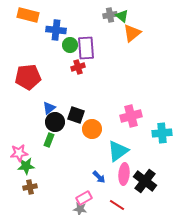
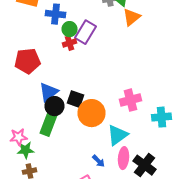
purple rectangle: (86, 48) -> (86, 32), turned 35
red cross: (78, 67) -> (70, 43), moved
blue triangle: (49, 108) -> (48, 92), size x1.5
orange circle: (92, 129) -> (92, 113), size x1.4
green rectangle: (49, 140) -> (48, 124), size x1.6

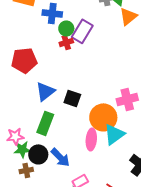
black circle: (54, 106) -> (38, 154), moved
orange circle: (92, 113) -> (103, 117), moved
pink ellipse: (124, 158) -> (91, 139), moved
blue arrow: (98, 161) -> (60, 157), moved, size x1.5

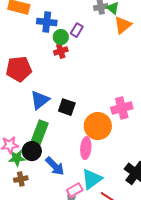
purple rectangle: (82, 31) -> (77, 30), moved, size x0.6
cyan triangle: (114, 134) -> (92, 179), moved
black circle: (38, 154) -> (32, 151), moved

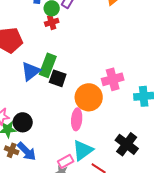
green rectangle: (40, 132) -> (48, 65), moved
blue arrow: (55, 166) -> (27, 151), moved
brown cross: (21, 179) -> (12, 150), turned 32

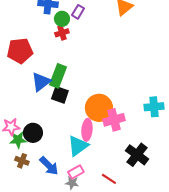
black square: (58, 78) -> (60, 95), moved
pink cross: (113, 79) -> (114, 120), moved
cyan triangle: (83, 150) -> (78, 146), moved
blue arrow: (27, 151) -> (49, 166), moved

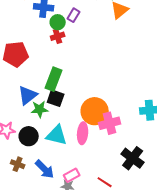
blue triangle: (41, 82) -> (28, 95), moved
green star: (18, 140) -> (40, 109), moved
cyan triangle: (78, 146) -> (57, 135), moved, turned 50

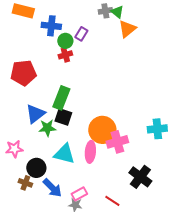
black circle: (29, 136) -> (36, 168), moved

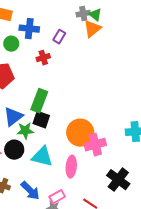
orange triangle: (127, 29) -> (92, 29), moved
green circle: (65, 41) -> (11, 44), moved
pink ellipse: (90, 152) -> (71, 167), moved
black circle: (36, 168) -> (14, 150), moved

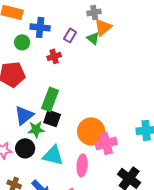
green triangle: (95, 15) -> (93, 38), moved

